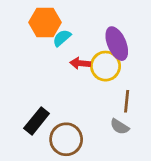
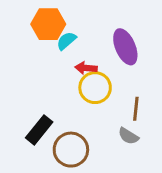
yellow circle: (106, 66) -> (95, 88), moved

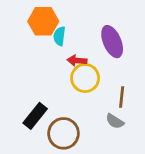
cyan semicircle: (66, 41) -> (59, 36), turned -42

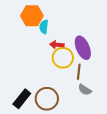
purple ellipse: (112, 42) -> (83, 48), moved
brown line: (122, 97) -> (79, 72), moved
black rectangle: (35, 116) -> (22, 99), moved

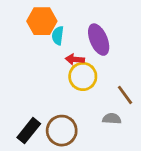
purple ellipse: (83, 48) -> (99, 40), moved
brown line: (79, 72) -> (125, 95), moved, turned -42
gray semicircle: (85, 90) -> (112, 119), turned 152

